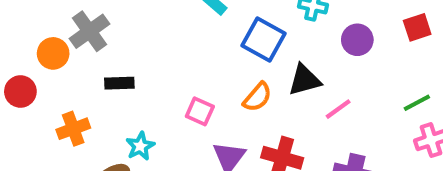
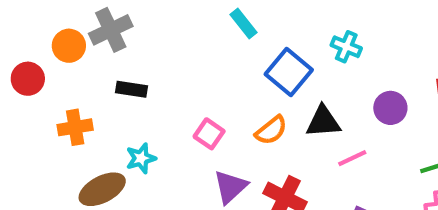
purple circle: (357, 40) -> (390, 108), moved

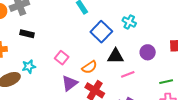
orange semicircle: (271, 130) -> (89, 67), moved

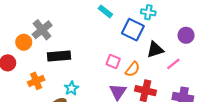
cyan cross: (129, 22) -> (148, 12), moved
black rectangle: (27, 34) -> (59, 56), size x1.5
pink square: (62, 58) -> (113, 62), moved

